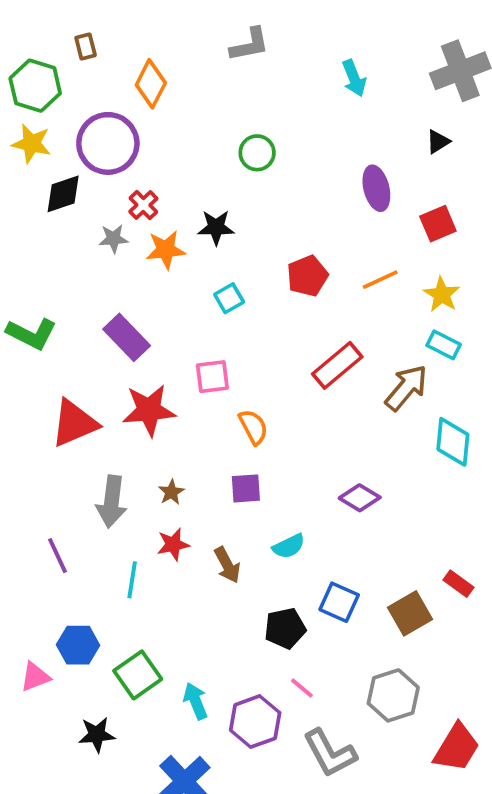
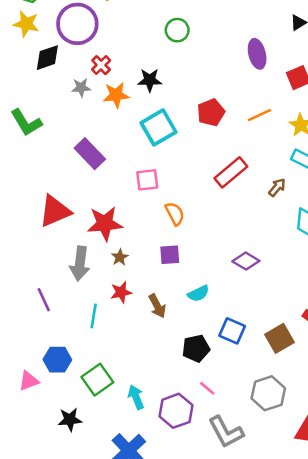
cyan square: (229, 298) -> (158, 127), size x1.8
green L-shape: (31, 334) -> (26, 122), moved, turned 32
brown arrow: (406, 388) -> (277, 187), size x0.6
red star: (149, 410) -> (105, 224), moved

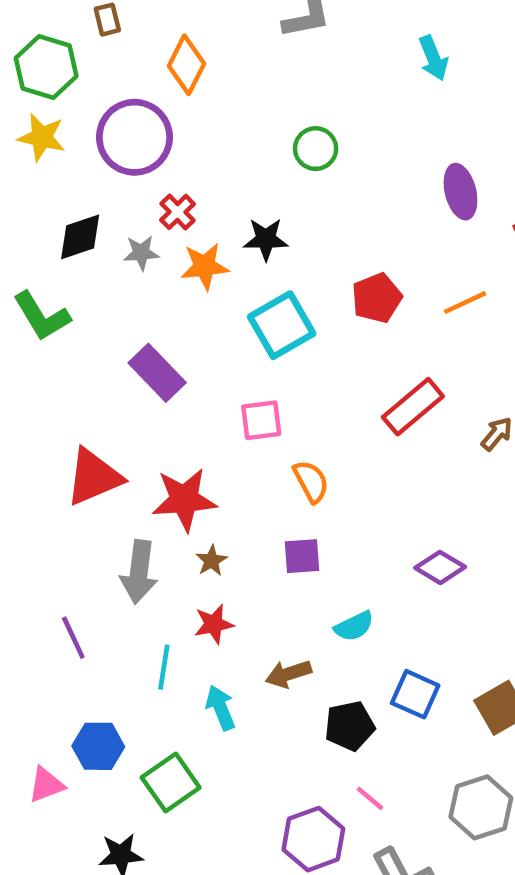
black diamond: (47, 58) -> (80, 237), moved
brown arrow: (157, 306) -> (288, 674), moved, turned 100
cyan arrow: (136, 397) -> (221, 708), moved

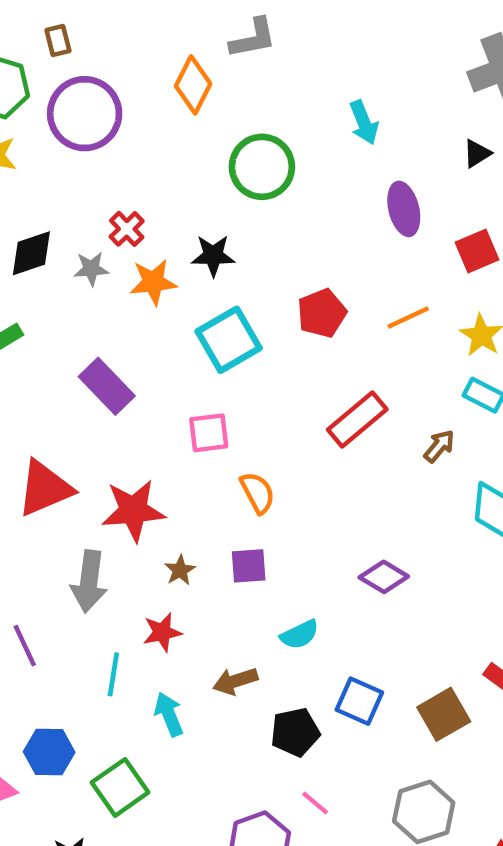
cyan arrow: (433, 58) -> (364, 122), moved
orange diamond: (187, 65) -> (193, 85), moved
purple circle: (134, 137) -> (85, 114), moved
green circle: (316, 149) -> (262, 167), size x1.5
brown star: (211, 561) -> (180, 570), moved

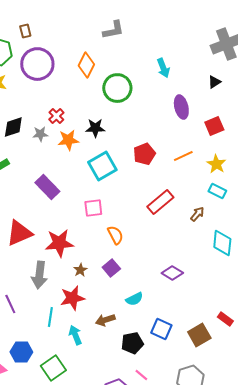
orange diamond: (193, 85) -> (86, 65), moved
purple square: (249, 566) -> (111, 268), turned -36
red star: (162, 632) -> (72, 298), size x1.4

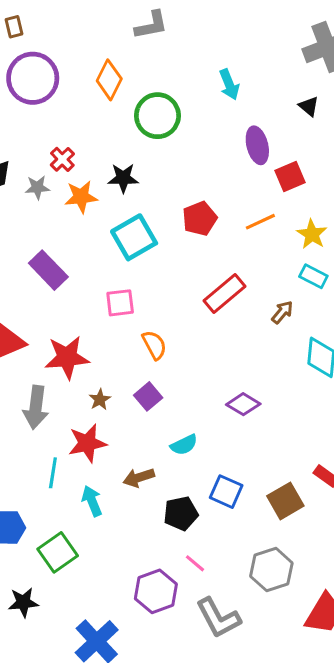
black triangle: (214, 82) -> (309, 106), turned -48
red square: (214, 126) -> (290, 176), moved

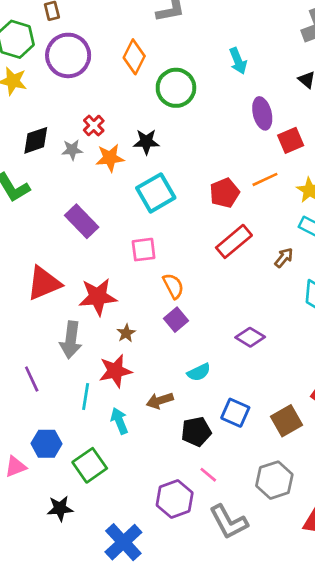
red pentagon: (200, 219) -> (225, 193), moved
purple square: (148, 396) -> (176, 320), moved

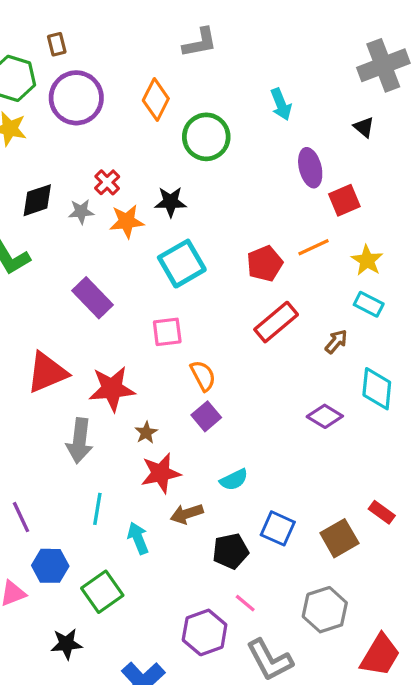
purple diamond: (250, 337) -> (325, 416), moved
red star: (115, 371) -> (161, 473), moved
purple line: (32, 379) -> (21, 517), moved

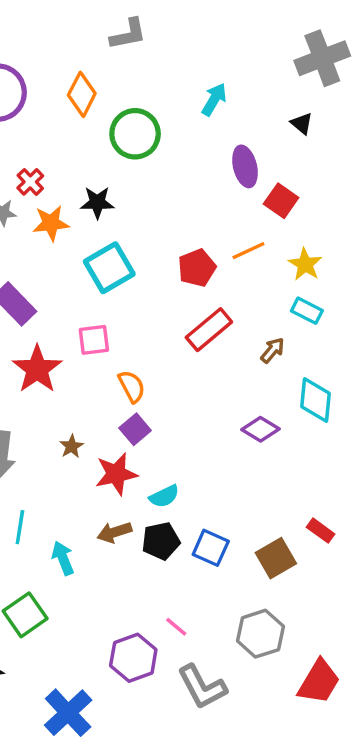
cyan arrow: (281, 104) -> (214, 99), turned -128
red square: (344, 200) -> (281, 201), turned -32
red star: (112, 389) -> (37, 369), moved, turned -30
red star: (161, 473) -> (116, 474), moved
black pentagon: (231, 551) -> (161, 541), moved

